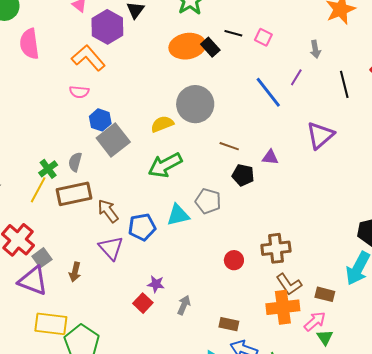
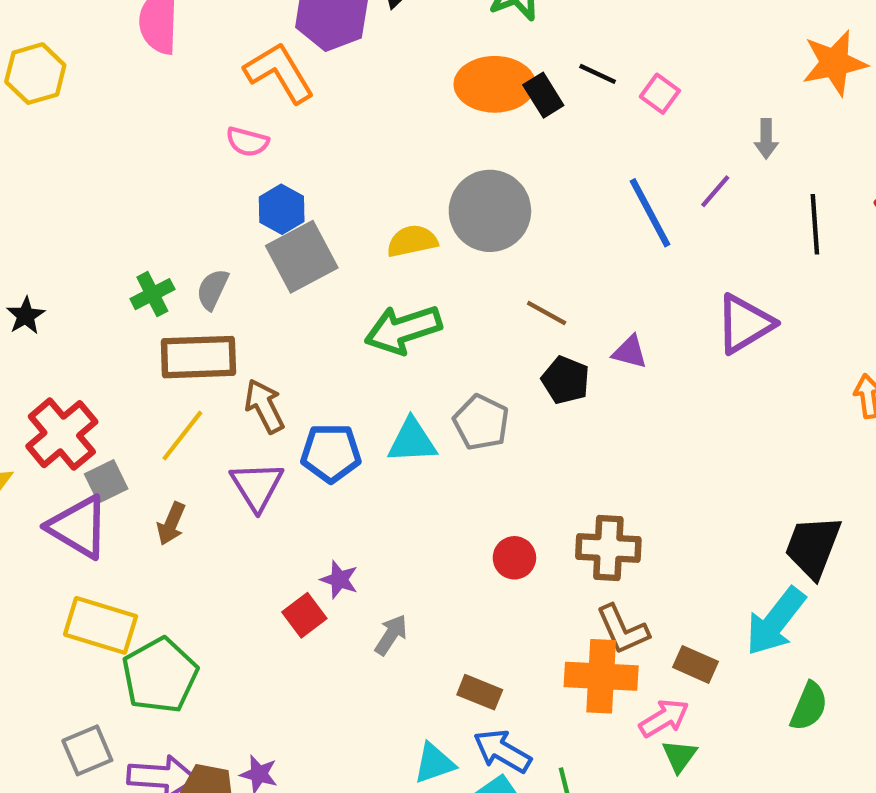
yellow line: (38, 190) -> (182, 436), moved

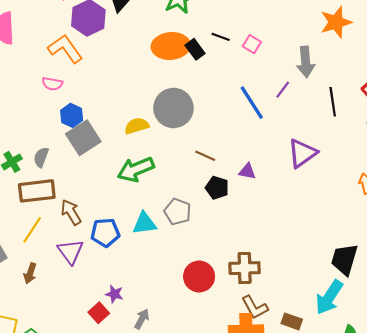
gray arrow: (766, 139) -> (306, 62), size x1.6
red circle: (514, 558) -> (199, 276), size x1.5

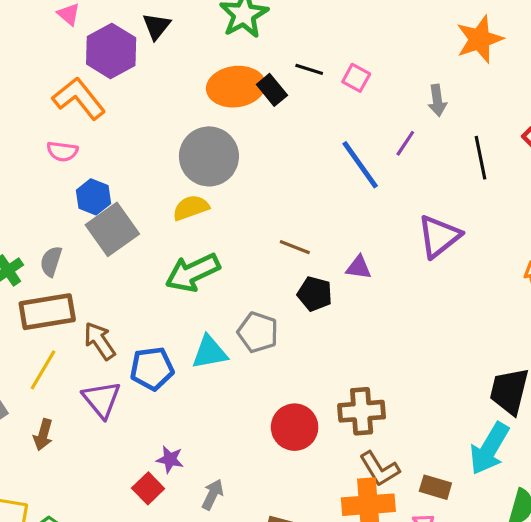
gray arrow: (306, 62) -> (437, 100), size x0.7
gray circle: (173, 108) -> (209, 156), moved

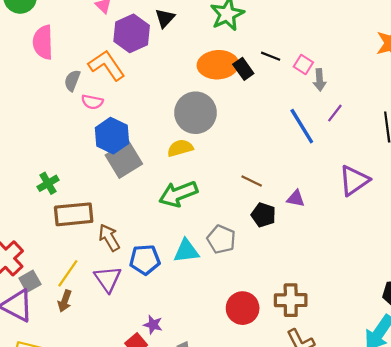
gray arrow: (437, 100) -> (320, 80), moved
blue hexagon: (93, 197) -> (112, 136), size x1.4
gray semicircle: (51, 261) -> (72, 80), moved
yellow line: (43, 370) -> (68, 273), moved

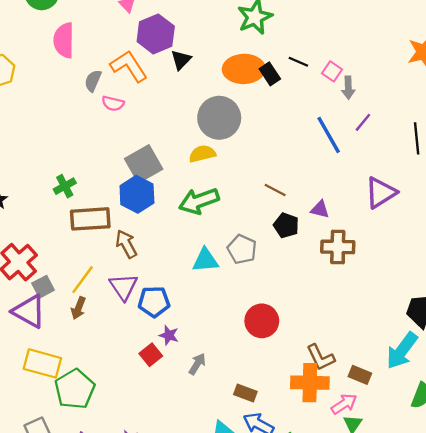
black triangle: (165, 18) -> (181, 60), moved
blue hexagon: (112, 136) -> (137, 194), moved
blue pentagon: (145, 260) -> (154, 302), moved
brown cross: (291, 300) -> (338, 247), moved

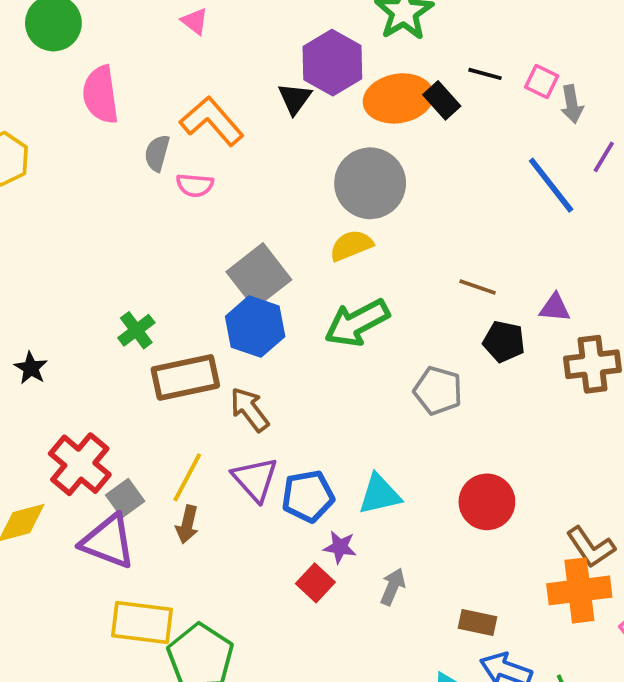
purple hexagon: (156, 34) -> (332, 63), moved
cyan triangle: (205, 260) -> (380, 494), moved

